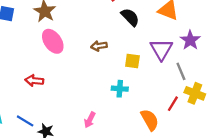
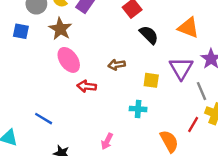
red arrow: (34, 81) -> (87, 86), moved
blue line: (25, 121) -> (44, 119), moved

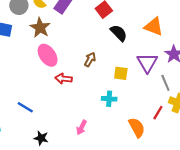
brown arrow: (117, 65) -> (90, 59), turned 128

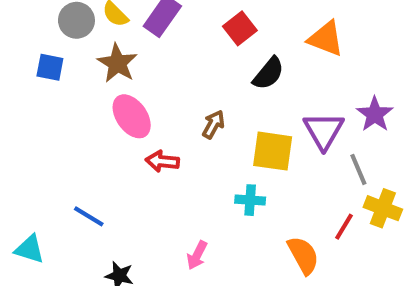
orange triangle: (154, 27) -> (326, 39), moved
black semicircle: (119, 33) -> (269, 73), turned 84
yellow square: (121, 73) -> (273, 151), size x1.5

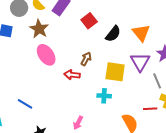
red square: (240, 28) -> (89, 21), moved
orange triangle: (326, 39) -> (141, 33), moved, turned 30
red arrow: (162, 161) -> (72, 75), moved
red line: (344, 227) -> (150, 109), turned 56

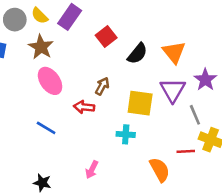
blue line: (25, 104) -> (46, 128), moved

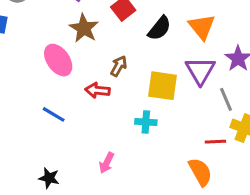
brown star: (41, 47) -> (84, 28), moved
orange semicircle: (160, 170) -> (200, 172), moved

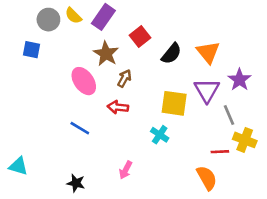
brown arrow: (119, 66) -> (124, 78), moved
cyan cross: (146, 122) -> (160, 135), turned 30

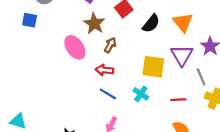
blue line: (80, 128) -> (108, 94), moved
red line: (220, 152) -> (178, 100), moved

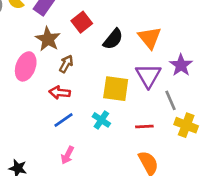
pink ellipse: (75, 47) -> (26, 66), turned 55
blue line: (108, 94) -> (64, 120), turned -66

